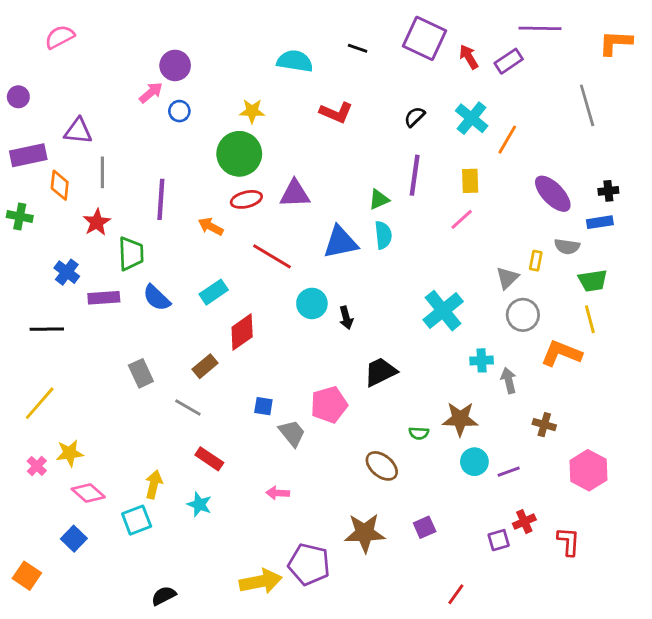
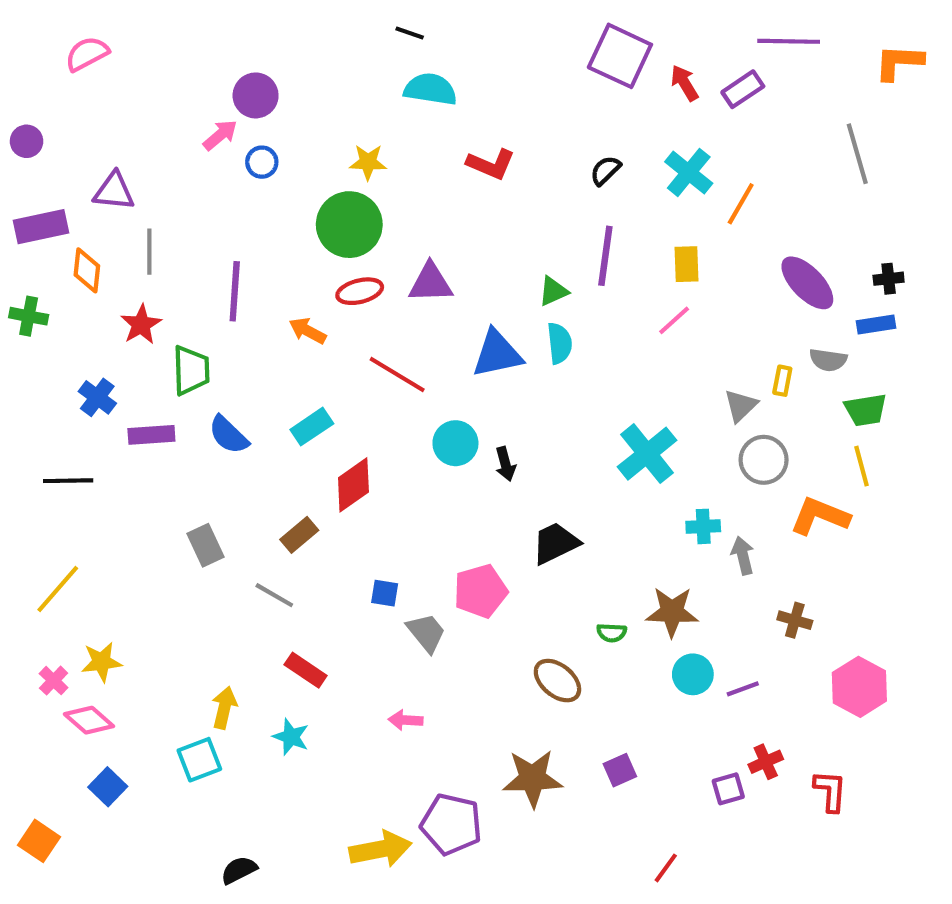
black line: (358, 48) -> (410, 33), moved
pink diamond: (88, 493) -> (89, 720), moved

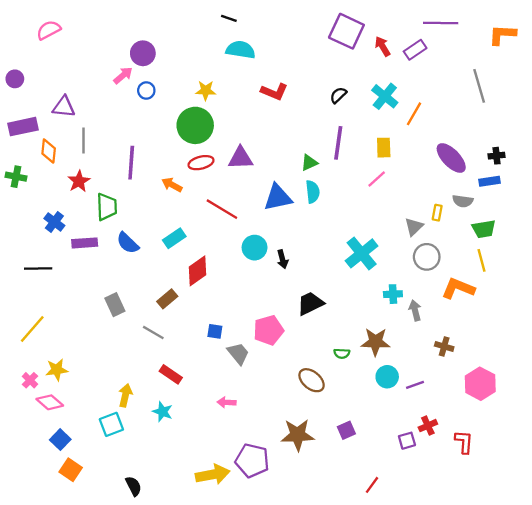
orange square: (39, 841) -> (71, 470), moved
black semicircle: (239, 870) -> (134, 486), turned 90

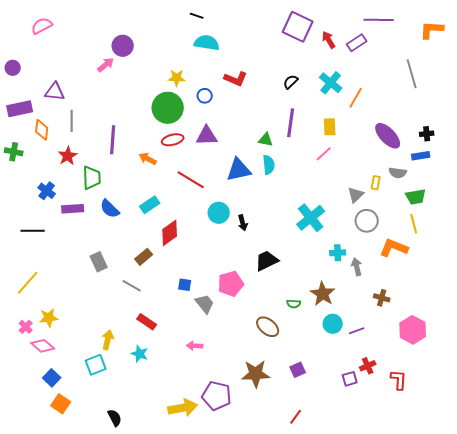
blue circle: (146, 91) -> (205, 96), moved
green triangle: (309, 163) -> (266, 140), turned 35
brown star: (376, 342) -> (323, 294), turned 30
red line: (372, 485) -> (296, 417), moved

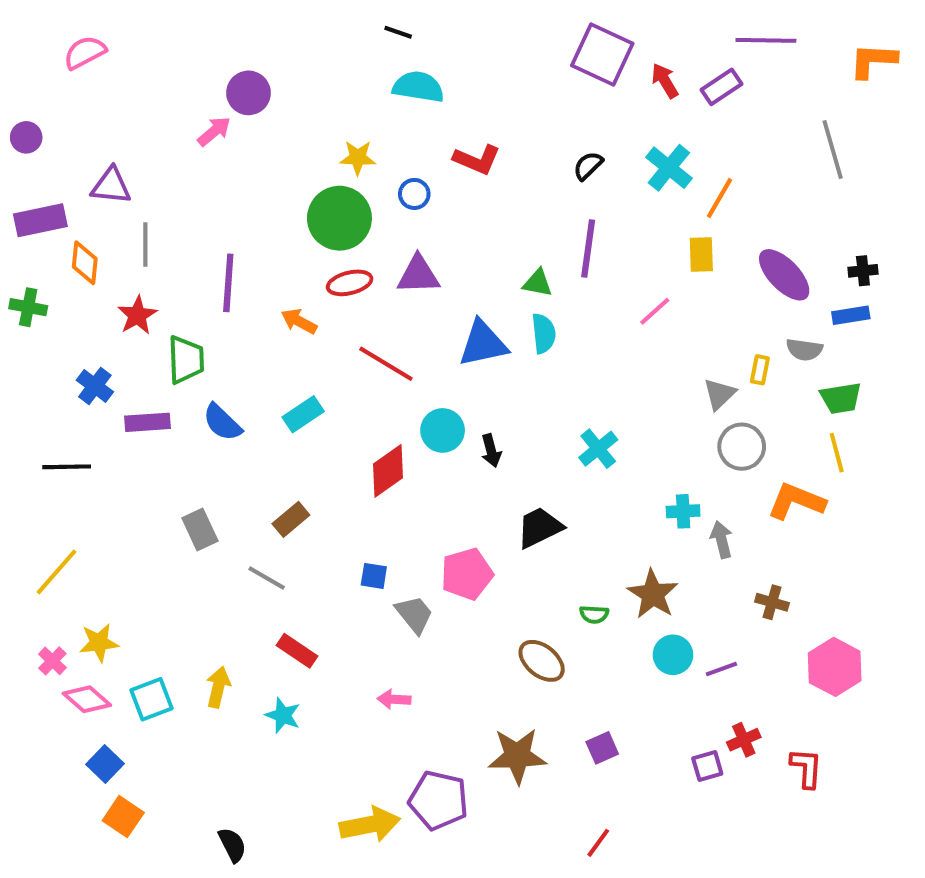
yellow rectangle: (330, 127) -> (701, 255), moved
cyan cross: (311, 218) -> (598, 449), moved, size x0.7
red diamond: (170, 233) -> (388, 471), moved
cyan square: (96, 365) -> (151, 699), moved

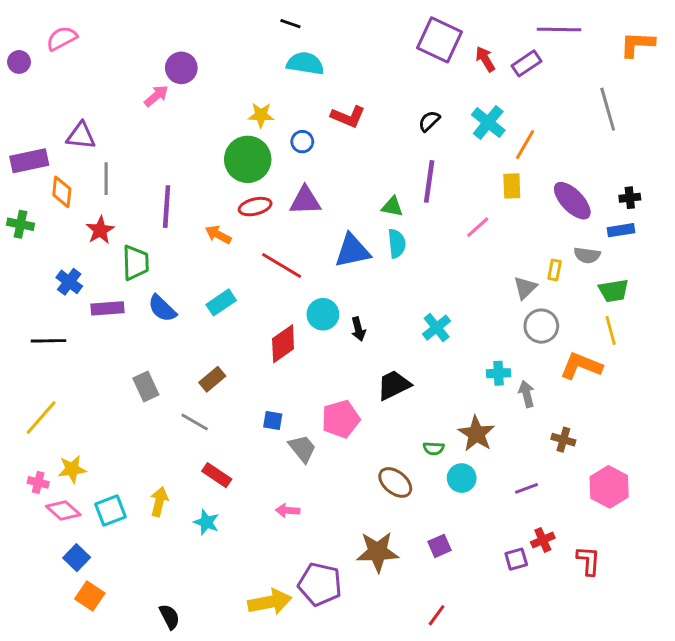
purple circle: (26, 137) -> (19, 62), moved
cyan circle: (673, 655) -> (462, 478), moved
pink cross: (52, 661) -> (38, 482), turned -30

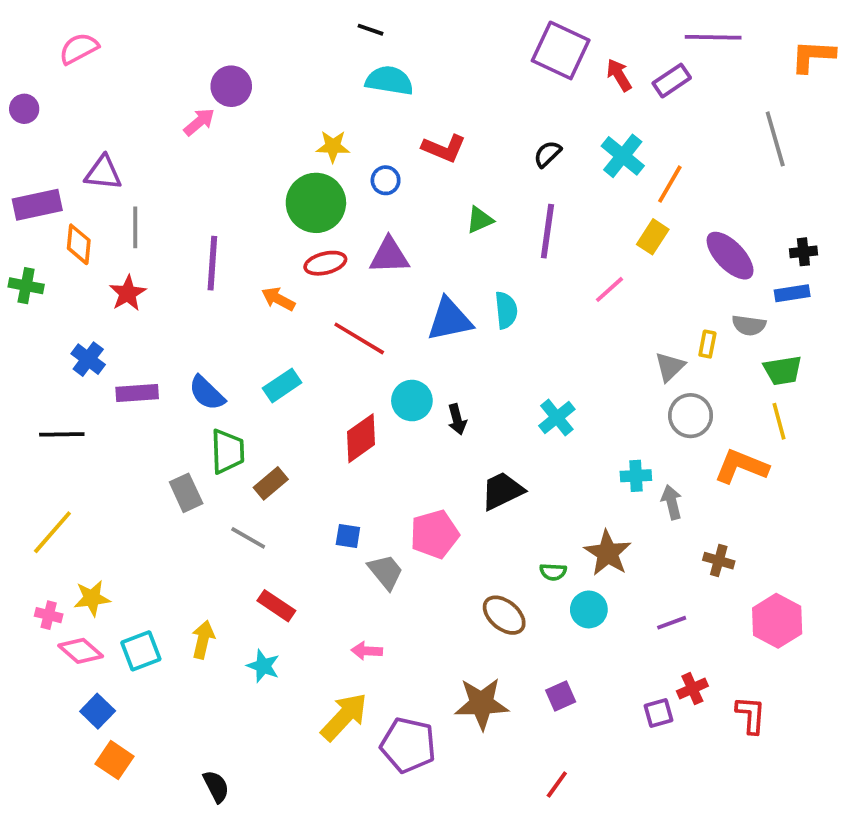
purple circle: (19, 62) -> (24, 109), moved
yellow rectangle: (512, 186) -> (653, 237), turned 35
green triangle: (392, 207) -> (480, 220), moved, turned -35
green trapezoid: (136, 263) -> (227, 451), moved
yellow arrow: (270, 602) -> (344, 717), moved, turned -36

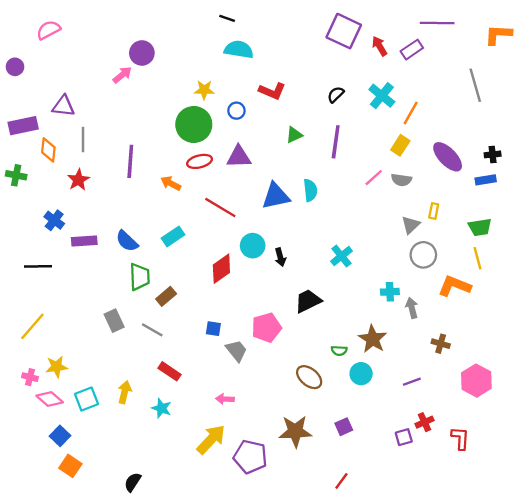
gray semicircle: (749, 325) -> (401, 180), moved
gray rectangle: (186, 493) -> (114, 321), moved
black semicircle: (216, 786) -> (133, 482), turned -120

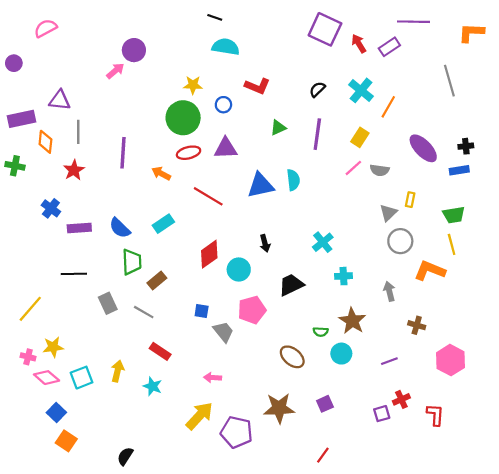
yellow rectangle: (400, 145) -> (360, 137), moved
cyan circle: (253, 246) -> (239, 269), moved
black line: (38, 266) -> (74, 274), moved
cyan cross: (390, 292) -> (344, 276), moved

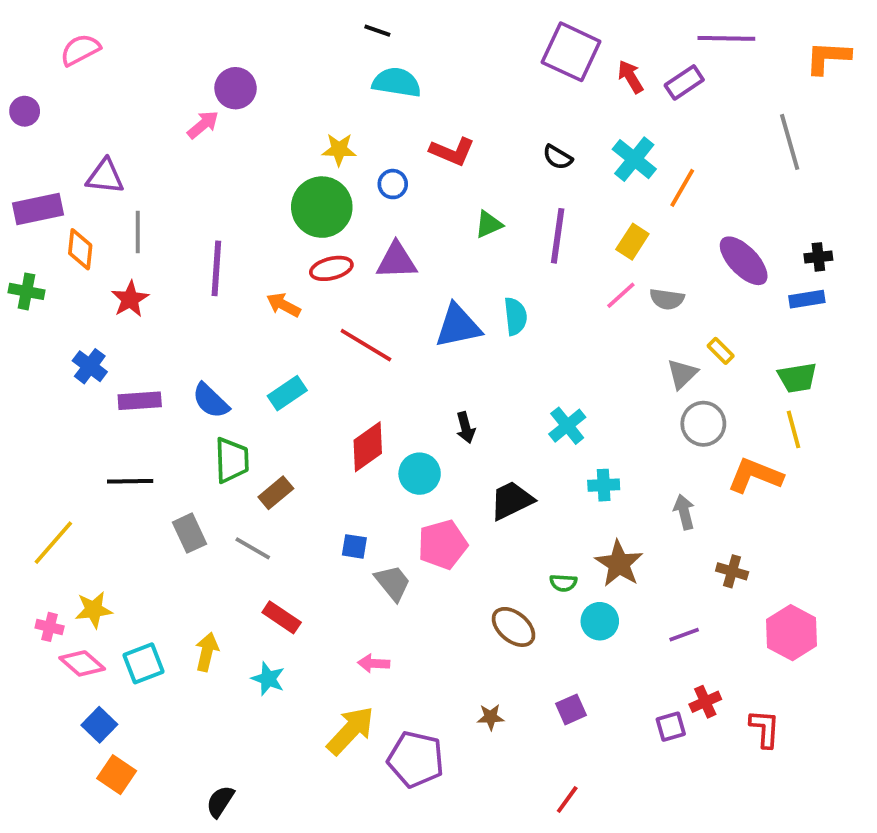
black semicircle: (317, 89) -> (558, 157), turned -105
yellow rectangle: (410, 200) -> (721, 351), turned -56
brown star: (279, 408) -> (491, 717), size x0.5

